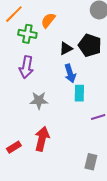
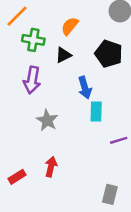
orange semicircle: (48, 20) -> (70, 26), moved
black triangle: (66, 48) -> (63, 55), moved
gray star: (39, 100) -> (47, 120), turned 30
red arrow: (42, 139) -> (51, 167), size x0.7

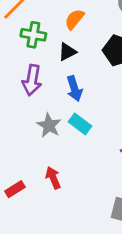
blue arrow: (85, 88) -> (74, 89), moved
cyan rectangle: (96, 111) -> (80, 124), moved, turned -54
red arrow: (51, 167) -> (53, 178), turned -36

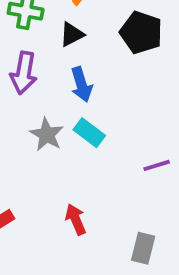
red arrow: (53, 178) -> (76, 219), moved

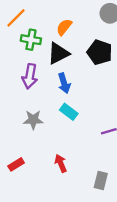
black triangle: (72, 34) -> (58, 53), size x1.5
gray star: (47, 135) -> (33, 120), moved, turned -30

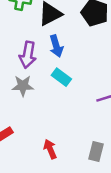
purple arrow: (30, 76) -> (28, 55), moved
red arrow: (61, 163) -> (50, 149), moved

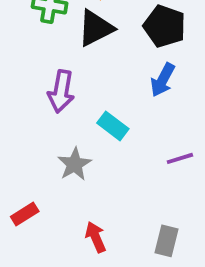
blue arrow: (56, 46) -> (163, 80), moved, turned 45
gray star: (23, 86) -> (75, 164), moved, turned -30

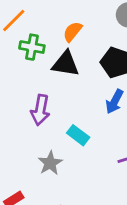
black triangle: (96, 28) -> (66, 64), turned 36

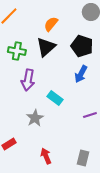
green cross: (32, 47) -> (17, 51), moved
black triangle: (66, 64) -> (46, 47), turned -50

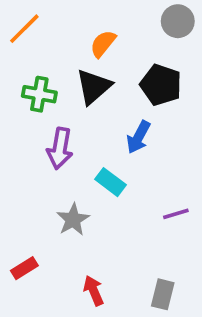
blue arrow: (81, 74) -> (138, 137), moved

